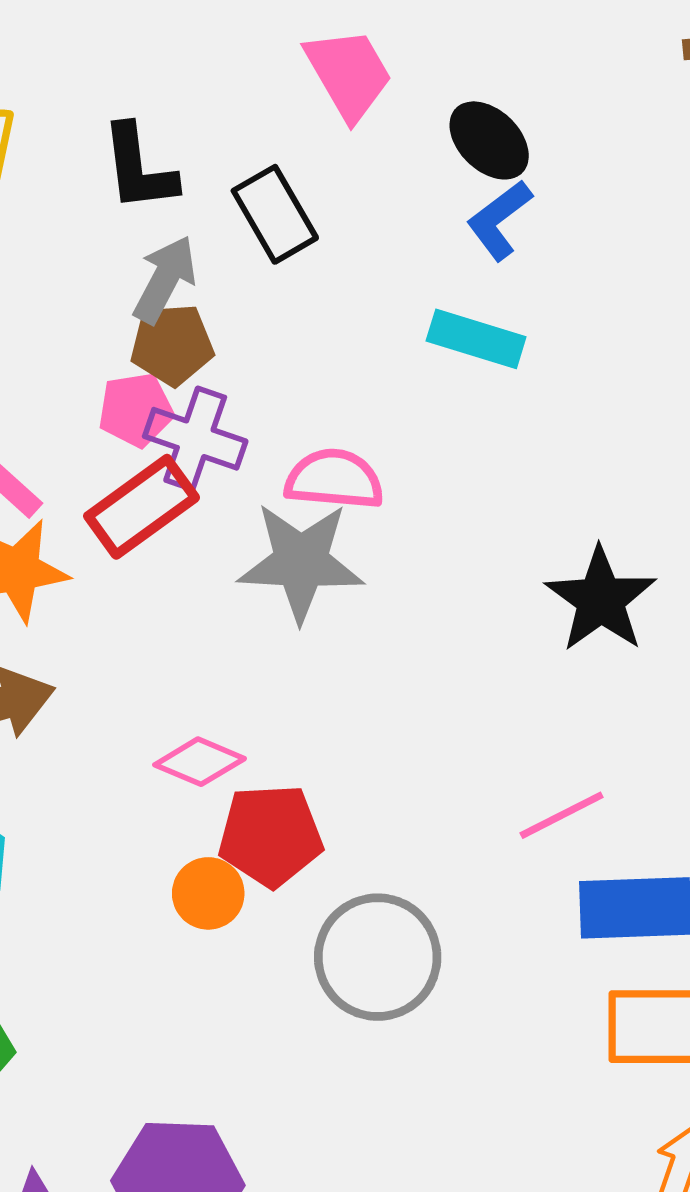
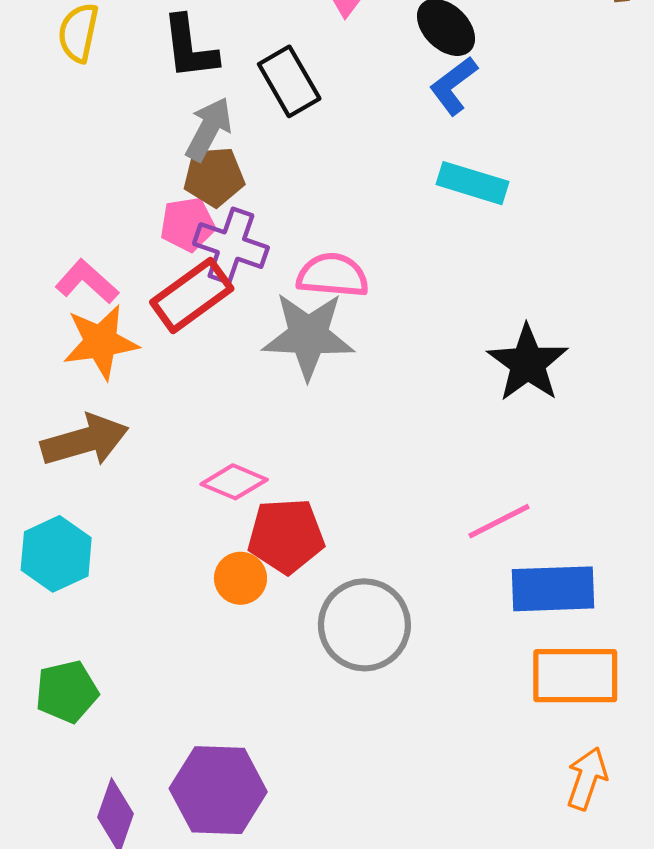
cyan rectangle: (476, 339) -> (472, 183), moved

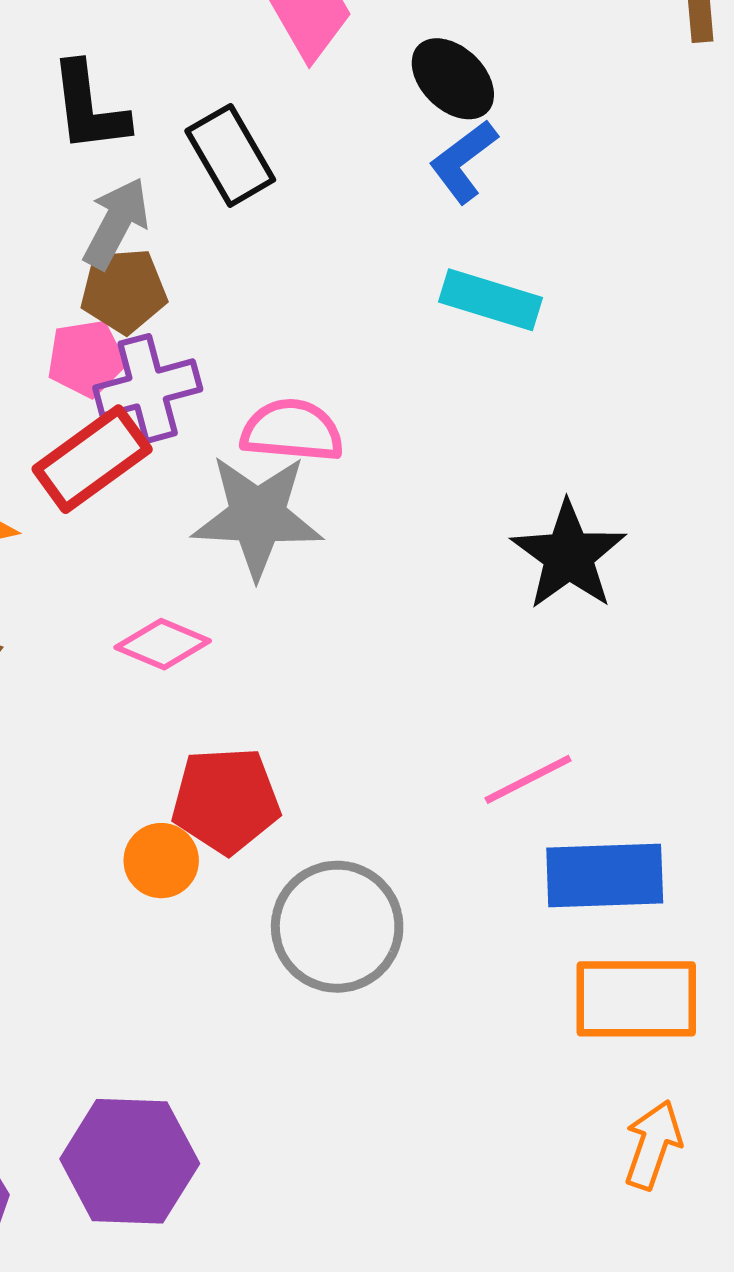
purple cross: (231, 246) -> (148, 388), turned -34
pink diamond: (234, 482) -> (163, 644), moved

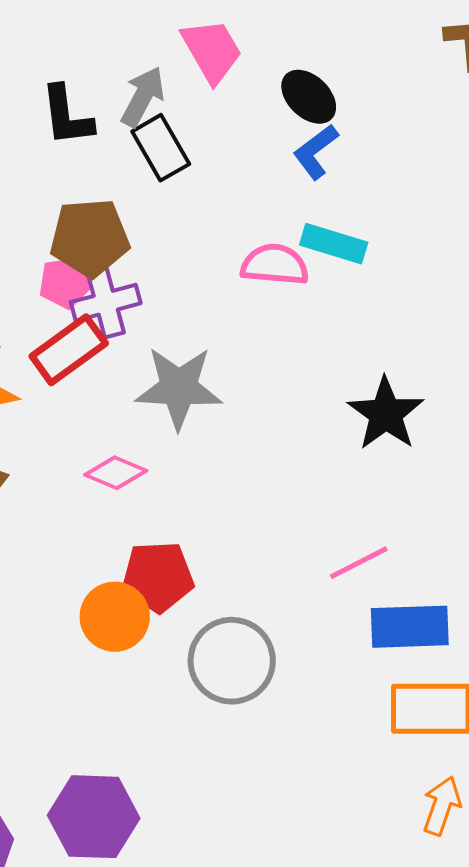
gray arrow: (116, 223) -> (143, 97), moved
brown pentagon: (124, 291) -> (90, 238), size x1.4
pink semicircle: (292, 431) -> (275, 265), moved
orange circle: (161, 861) -> (115, 617), size x1.4

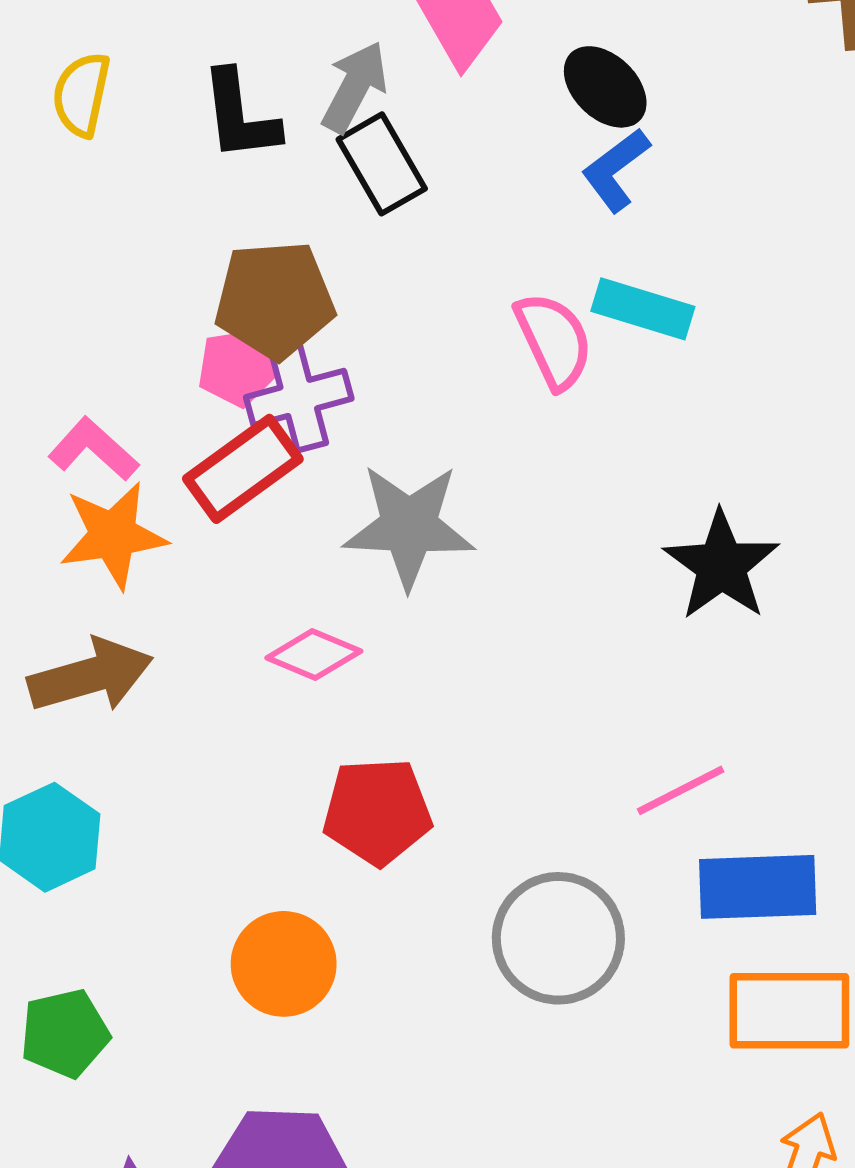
pink semicircle: (275, 265) -> (554, 341), turned 60
orange circle: (115, 617) -> (284, 964), moved
gray circle: (232, 661) -> (558, 938), moved

